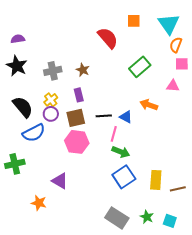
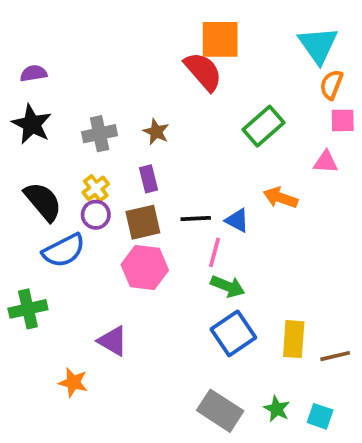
orange square: (134, 21) -> (220, 39), moved, size x1.6

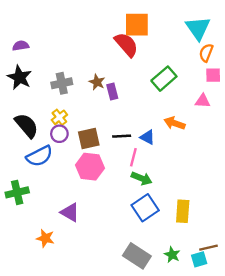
purple rectangle: (149, 179) -> (112, 92), moved
brown line: (335, 356) -> (209, 248), moved
cyan square: (320, 416) -> (199, 259), turned -35

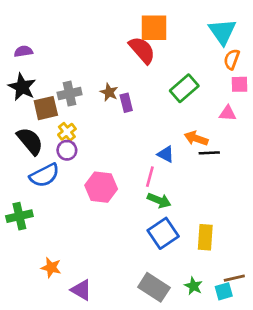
black line: (122, 136) -> (209, 153), moved
brown square: (89, 138) -> (46, 108), moved
purple triangle: (70, 212) -> (81, 290), moved

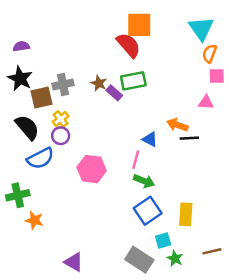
green rectangle: (184, 88) -> (133, 81), moved, turned 30
purple rectangle: (126, 103) -> (114, 93), turned -35
orange star: (51, 268) -> (34, 220), moved
cyan square: (224, 291) -> (163, 241), moved

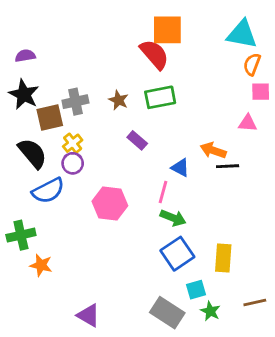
cyan triangle: (201, 28) -> (242, 34), turned -44
purple rectangle: (114, 93) -> (137, 140), moved

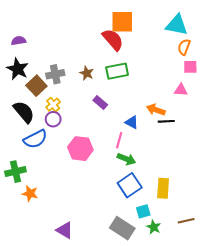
brown square: (50, 117) -> (36, 86), turned -30

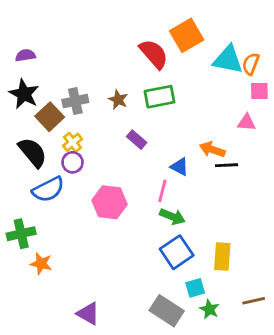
orange square: (122, 22) -> (187, 35), moved, turned -30
cyan triangle: (177, 25) -> (228, 60), moved

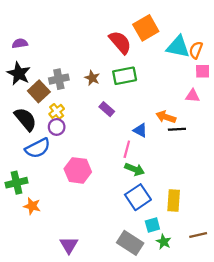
pink hexagon: (110, 202) -> (78, 170), moved
purple triangle: (88, 314) -> (69, 245), turned 30

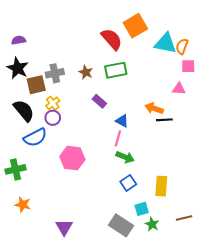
brown square: (39, 91) -> (36, 85), turned 30
blue triangle: (140, 130) -> (122, 121), moved
blue square: (138, 197) -> (128, 183), size x0.7
orange star: (32, 206) -> (23, 205), moved

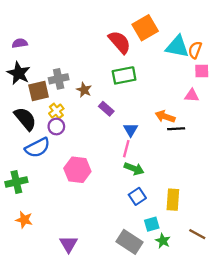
brown star: (86, 72) -> (84, 90), moved
blue triangle: (122, 121) -> (131, 130), turned 32
brown line: (184, 218) -> (197, 234), turned 42

